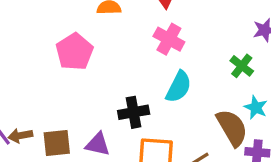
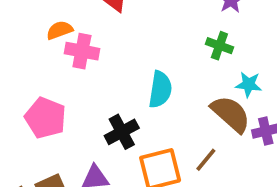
pink cross: (169, 39) -> (82, 51), moved
pink pentagon: (75, 52) -> (45, 118), moved

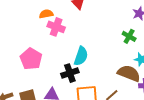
cyan semicircle: (160, 89) -> (81, 56), moved
brown semicircle: (231, 114) -> (129, 73), turned -30

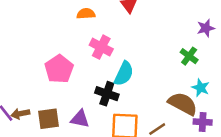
pink cross: (56, 27) -> (101, 47), moved
black cross: (70, 73) -> (107, 94), turned 30

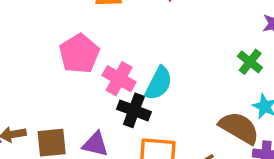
pink cross: (101, 47) -> (119, 79), moved
pink pentagon: (59, 69) -> (79, 54), moved

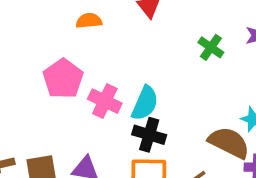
green cross: (250, 62) -> (211, 47), moved
black cross: (134, 110) -> (149, 135), moved

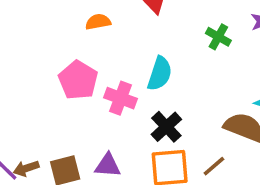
cyan semicircle: (145, 103) -> (160, 74), moved
black cross: (149, 135) -> (166, 127), turned 36

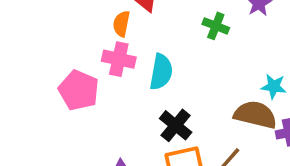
orange semicircle: (98, 22) -> (121, 24), moved, turned -60
pink cross: (121, 98) -> (119, 59), moved

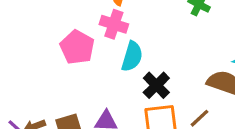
cyan semicircle: (161, 72) -> (132, 56), moved

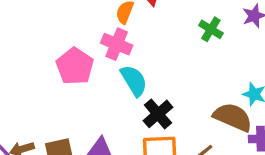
cyan semicircle: (132, 56) -> (134, 81), turned -52

